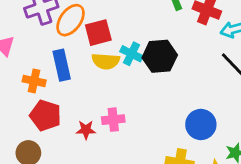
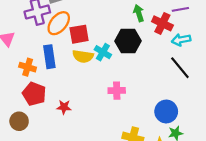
black hexagon: (160, 56) -> (128, 41), moved
pink cross: (113, 120) -> (117, 91), moved
blue circle: (201, 124) -> (166, 112), moved

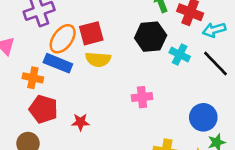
orange ellipse: (59, 23) -> (63, 39), moved
cyan cross: (103, 52) -> (180, 54), moved
blue rectangle: (49, 57) -> (58, 63), turned -55

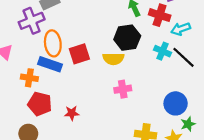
red square: (91, 33) -> (79, 54), moved
orange ellipse: (63, 39) -> (53, 43), turned -40
cyan cross: (180, 54) -> (162, 51), moved
yellow semicircle: (98, 59) -> (113, 59), moved

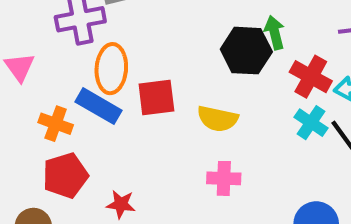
red cross: (160, 15) -> (311, 77), moved
black hexagon: (127, 38) -> (246, 51), moved
red pentagon: (40, 104) -> (65, 176), turned 30

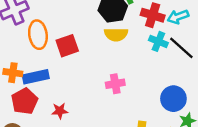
blue rectangle: (98, 106) -> (36, 77), moved, turned -30
yellow semicircle: (218, 119) -> (116, 34), moved

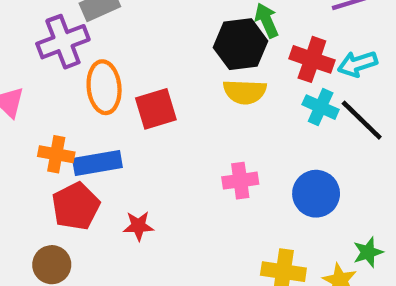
blue circle: (173, 99) -> (316, 194), moved

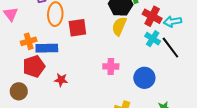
yellow semicircle: (245, 92) -> (119, 26), turned 102
orange cross: (56, 154) -> (29, 41), turned -35

